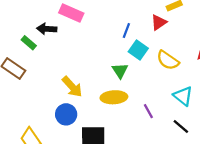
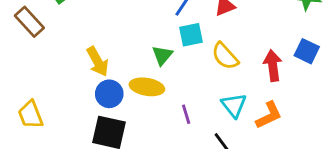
cyan square: (138, 50) -> (191, 35), turned 30
blue circle: (66, 114) -> (109, 94), moved

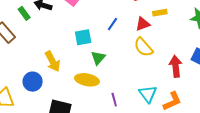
cyan square: (191, 35) -> (83, 37), moved
yellow semicircle: (225, 56) -> (143, 47), moved
blue circle: (109, 94) -> (33, 82), moved

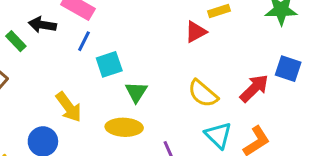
blue line: (113, 24) -> (84, 41), moved
yellow semicircle: (143, 47) -> (203, 94), moved
red arrow: (176, 66) -> (254, 88), turned 60

